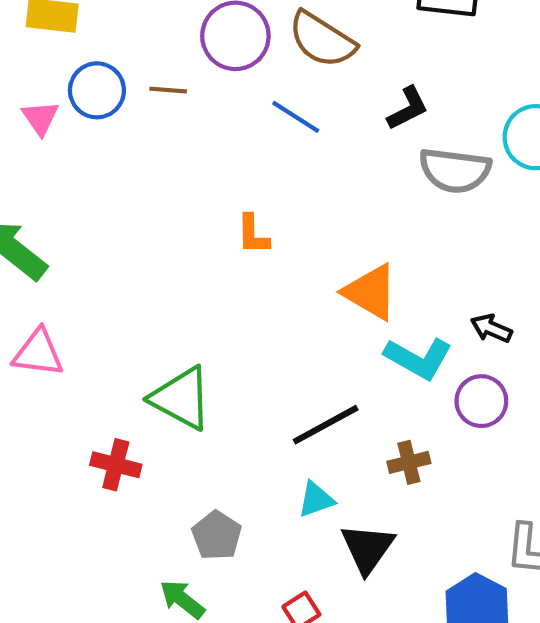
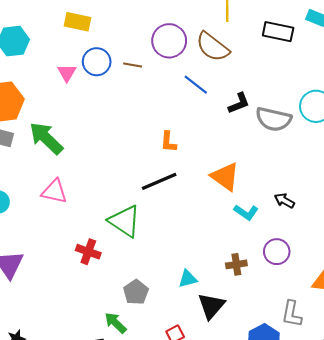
black L-shape: (408, 108) -> (239, 103), moved
cyan L-shape: (418, 358) -> (246, 212), size x0.7
purple circle: (481, 401) -> (277, 252), moved
black line: (326, 425) -> (159, 181), moved

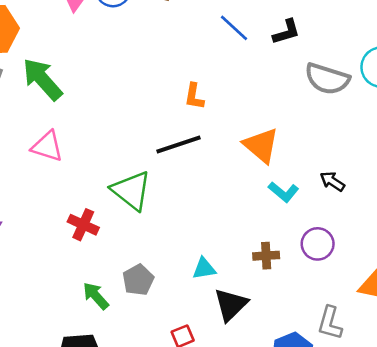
black L-shape: (239, 103) -> (286, 32), moved
green arrow: (115, 323) -> (96, 296), moved

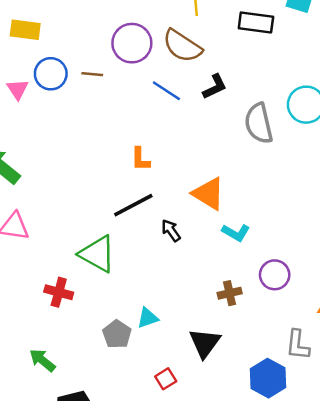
gray semicircle: (327, 79) -> (259, 123), turned 69
black arrow: (332, 181) -> (171, 230), moved, turned 30
cyan triangle: (204, 269) -> (148, 318), moved
green arrow: (96, 296) -> (42, 360), moved

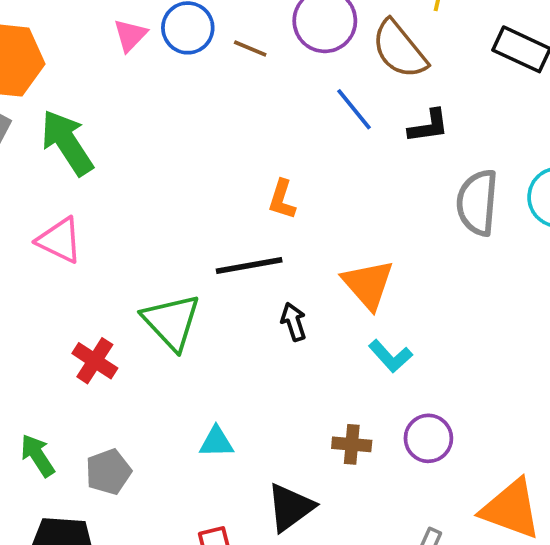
gray pentagon: (117, 334) -> (108, 472), moved

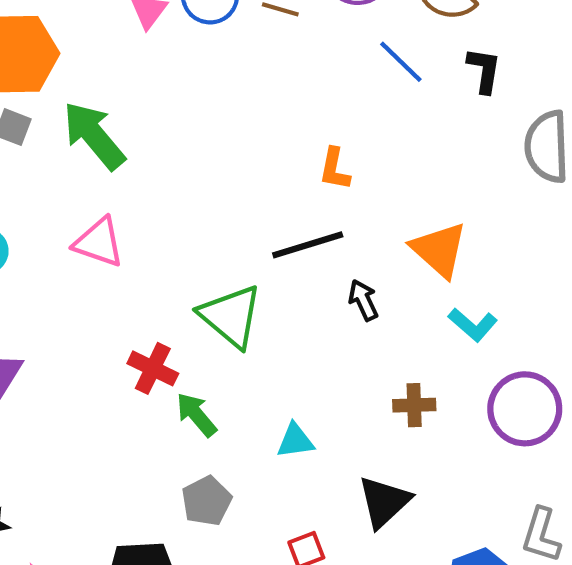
black L-shape: (429, 126) -> (484, 70), turned -66
purple circle: (428, 438) -> (525, 409), size x1.4
brown cross: (352, 444) -> (414, 405), moved
green arrow: (38, 455) -> (196, 415), moved
gray pentagon: (108, 472) -> (206, 501), moved

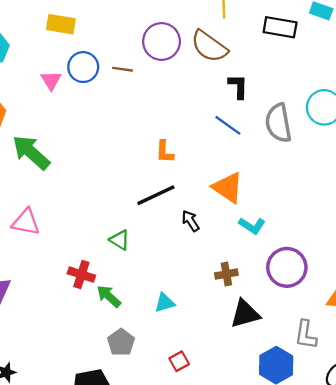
blue line: (401, 62) -> (228, 125), moved
pink triangle: (99, 242) -> (26, 222), moved
green triangle: (231, 316) -> (120, 240), size x0.6
black triangle: (384, 502) -> (245, 314), moved, turned 36

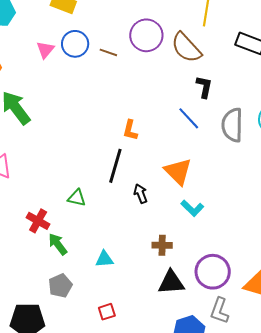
black line: (156, 195) -> (115, 166), turned -60
green triangle: (120, 240) -> (77, 198), turned -30
purple circle: (287, 267) -> (213, 272), moved

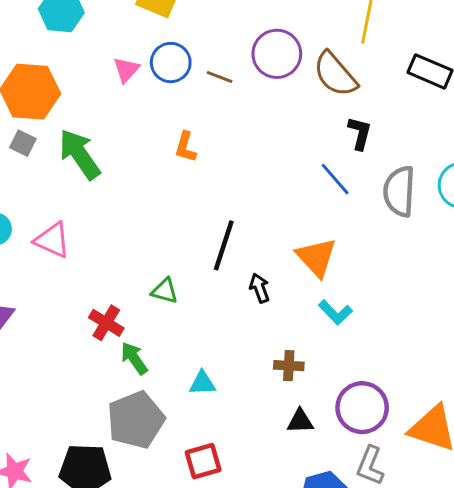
orange L-shape: (130, 130) -> (185, 147), moved
black triangle: (171, 282) -> (300, 421), size x0.7
gray pentagon: (60, 286) -> (136, 420), size x1.6
red square: (107, 312) -> (203, 461), size x1.4

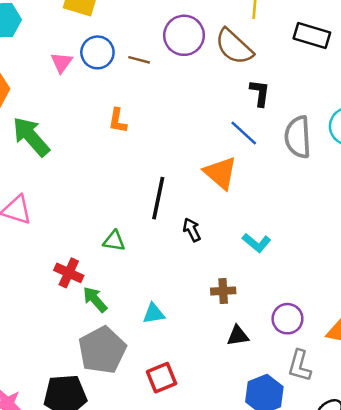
orange triangle: (316, 257) -> (221, 173), moved
purple circle: (362, 408) -> (287, 319), size x0.7

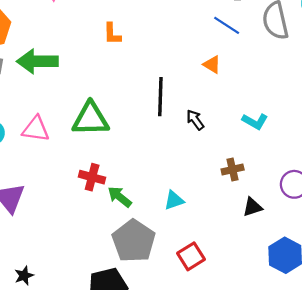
green arrow: (31, 137) -> (37, 61), turned -39
orange triangle: (221, 173) -> (212, 65), size x0.6
green triangle: (114, 241) -> (90, 119), moved, size x1.8

